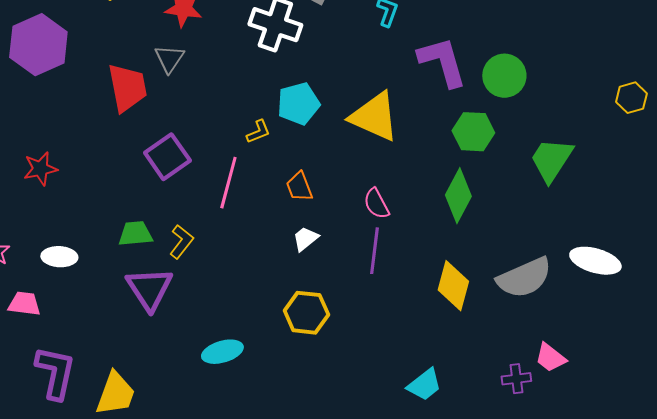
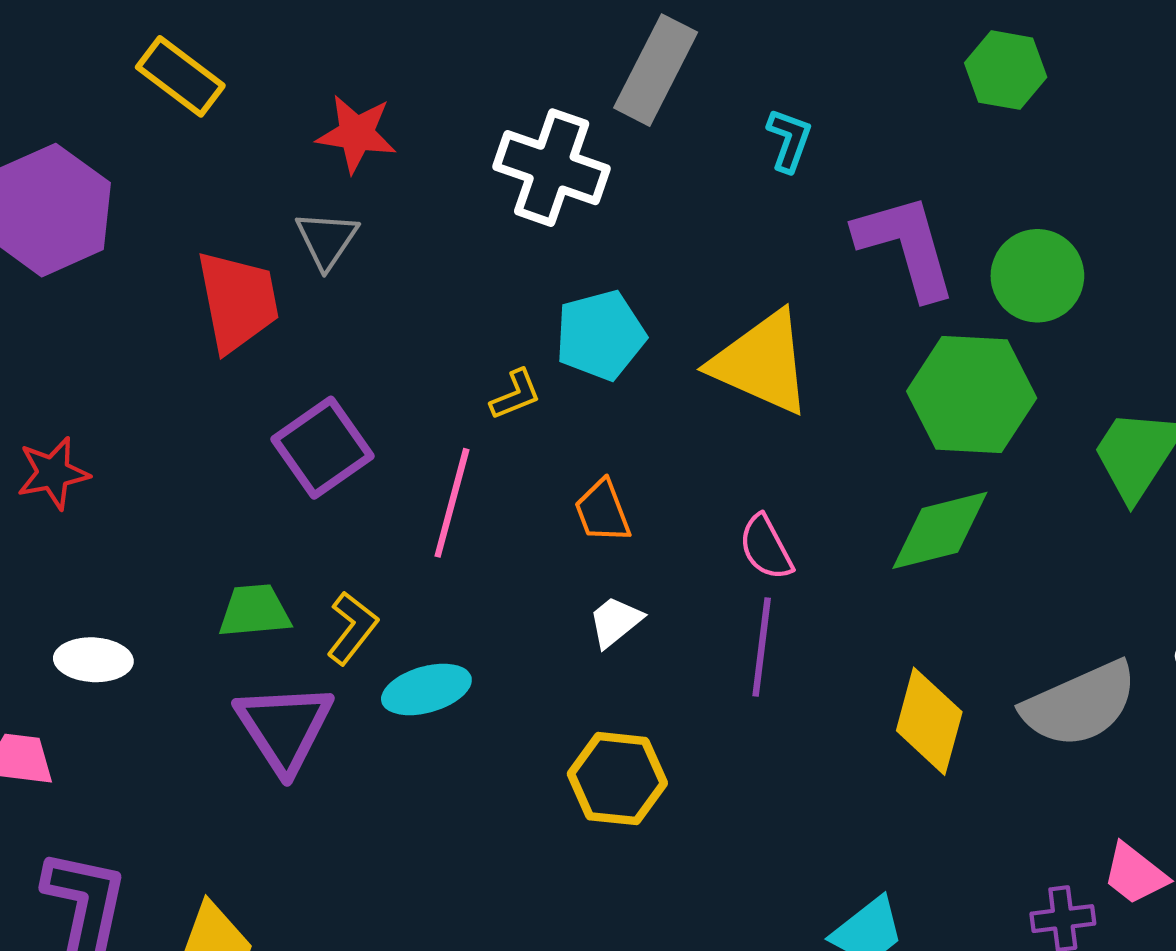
green hexagon: (473, 132) -> (972, 395), size x1.4
green diamond: (458, 196) -> (940, 530), turned 48
cyan ellipse: (222, 352) -> (426, 689), moved

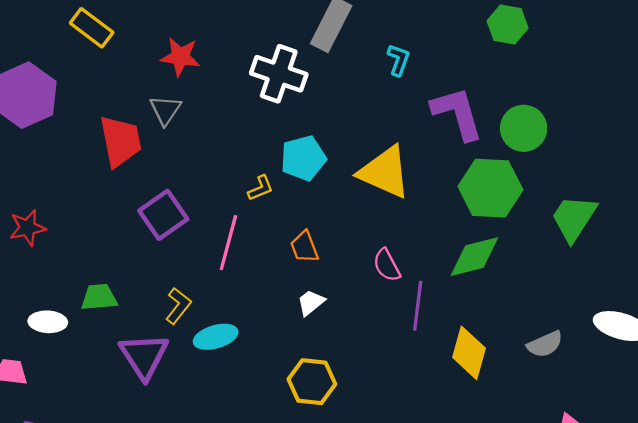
green trapezoid: (255, 611) -> (99, 297), moved
purple line: (762, 647) -> (418, 306), moved
gray semicircle: (1080, 704) -> (545, 344), size x0.6

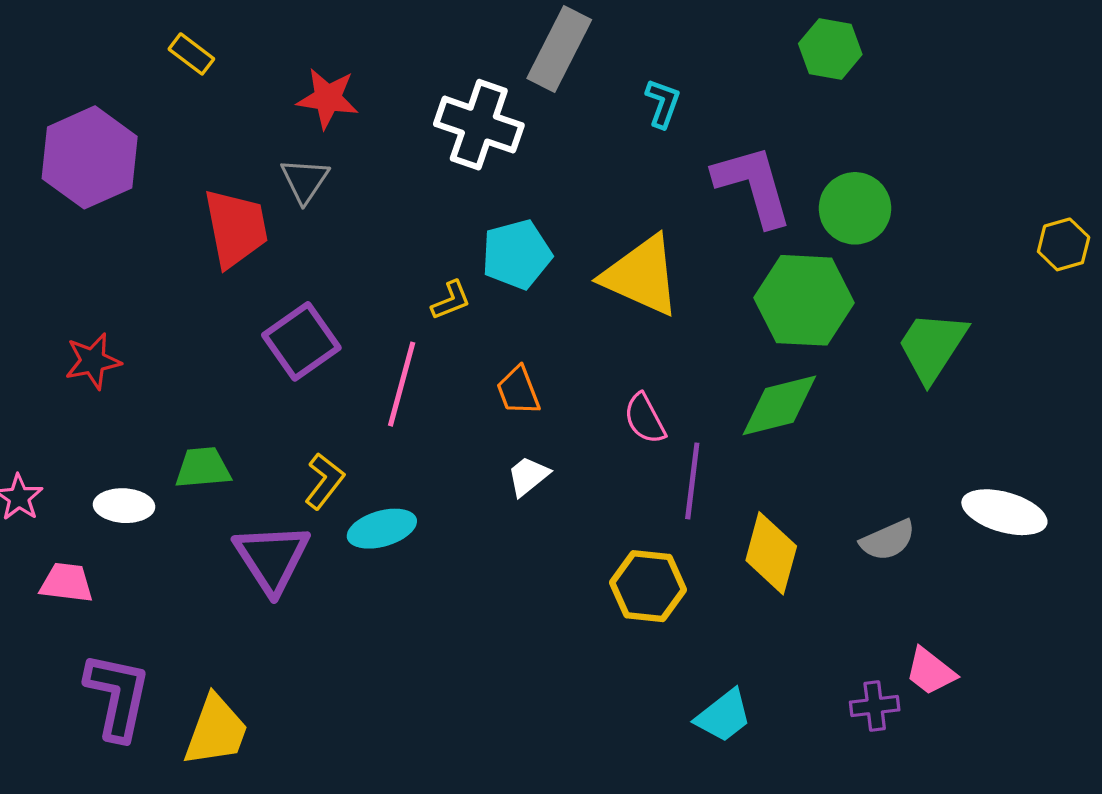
yellow rectangle: (92, 28) -> (191, 54), size x0.7
yellow hexagon: (312, 382) -> (648, 586), moved

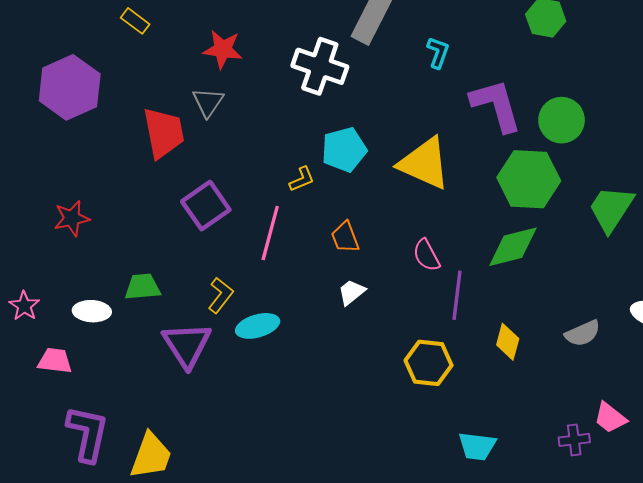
yellow diamond: (771, 553) -> (508, 342), size x0.7
cyan trapezoid: (724, 716) -> (477, 446), turned 45

